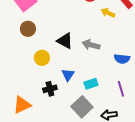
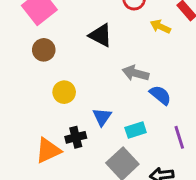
black triangle: (65, 41) -> (101, 35), moved
blue semicircle: (122, 59) -> (160, 95), moved, turned -147
orange triangle: (22, 105) -> (48, 150), moved

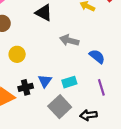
blue semicircle: (160, 95) -> (97, 56), moved
blue triangle: (102, 117) -> (45, 81), moved

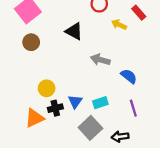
yellow circle: (17, 54) -> (47, 88), moved

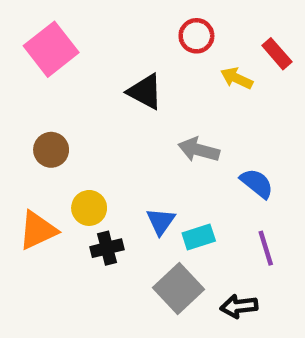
brown circle: (31, 42) -> (51, 150), moved
blue triangle: (75, 102) -> (161, 221), moved
orange triangle: (34, 118) -> (38, 230), moved

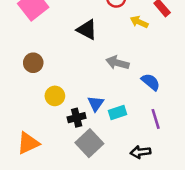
orange triangle: (38, 230) -> (28, 143), moved
black cross: (107, 248) -> (77, 118), moved
gray square: (179, 288) -> (89, 143), moved

